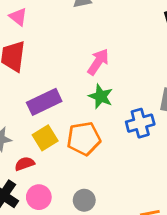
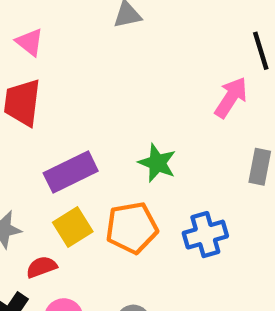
pink arrow: (98, 62) -> (231, 98), moved
blue cross: (140, 123) -> (205, 235), moved

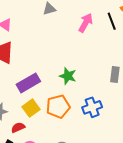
pink arrow: (231, 98) -> (86, 23), moved

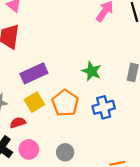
green star: (68, 76) -> (92, 71), moved
orange pentagon: (58, 107) -> (65, 103), turned -30

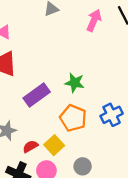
green star: (92, 71) -> (75, 83), moved
yellow square: (34, 102) -> (54, 145), moved

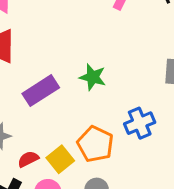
orange pentagon: (73, 118) -> (95, 144), moved

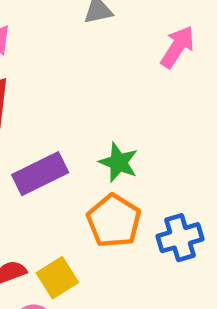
orange pentagon: (95, 144) -> (114, 221), moved

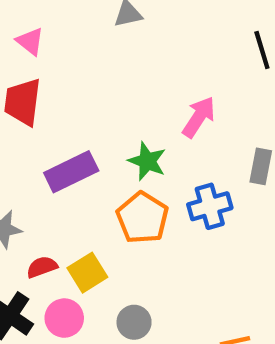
pink arrow: (177, 47) -> (199, 117), moved
blue cross: (180, 238) -> (210, 206), moved

